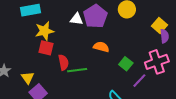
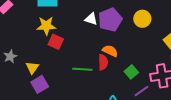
yellow star: (45, 31) -> (46, 26), moved
red semicircle: (63, 62) -> (103, 62), moved

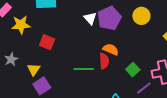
white triangle: (91, 19) -> (90, 18), turned 32
yellow star: (46, 26) -> (21, 25), moved
red square: (56, 42) -> (47, 42), moved

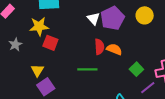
yellow star: (21, 25) -> (39, 26), moved
gray star: (11, 59) -> (15, 45), moved
red semicircle: (104, 61) -> (99, 47), moved

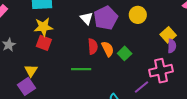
yellow star: (39, 26) -> (43, 27), moved
orange semicircle: (114, 49) -> (108, 49), turned 42
green square: (136, 69) -> (125, 53), moved
purple square: (46, 87) -> (26, 86), moved

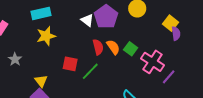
red square: (44, 43) -> (70, 64), moved
green line: (81, 69) -> (90, 71), turned -36
pink cross: (161, 71) -> (153, 62), moved, turned -35
purple line: (142, 87) -> (169, 77), moved

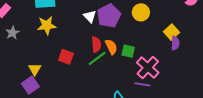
green square: (131, 49) -> (128, 51), turned -32
gray star: (15, 59) -> (12, 33), moved
green line: (90, 71) -> (97, 58), moved
purple line: (169, 77) -> (142, 84), moved, turned 49

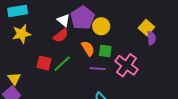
yellow circle: (141, 12) -> (101, 26), moved
red semicircle: (96, 44) -> (61, 36), moved, turned 63
green line: (97, 58) -> (62, 64), moved
purple line: (142, 84) -> (98, 69), moved

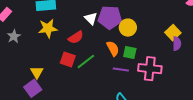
purple pentagon: (82, 18) -> (110, 17), turned 30
red semicircle: (61, 36) -> (76, 37), moved
pink cross: (126, 65) -> (150, 69), turned -35

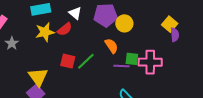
white triangle: (91, 18) -> (75, 13), moved
red semicircle: (76, 37) -> (65, 29), moved
green square: (130, 53) -> (132, 59), moved
yellow triangle: (37, 72) -> (38, 77), size x1.5

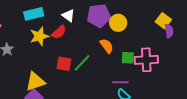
purple line: (121, 66) -> (120, 82), moved
yellow triangle: (38, 77) -> (35, 81), turned 50

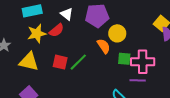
yellow circle: (118, 23) -> (117, 33), moved
yellow triangle: (35, 81) -> (29, 62), moved, turned 30
purple line: (120, 82) -> (138, 80), moved

